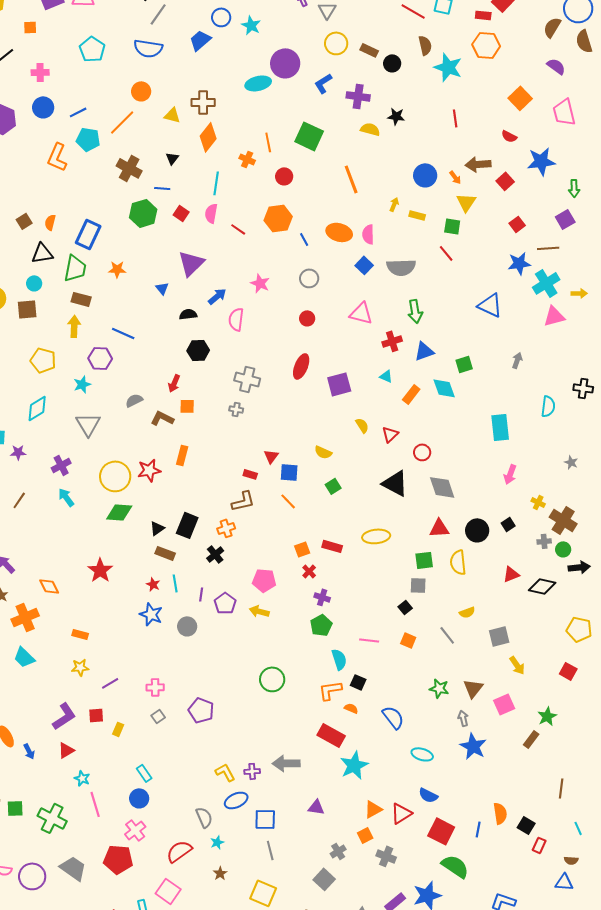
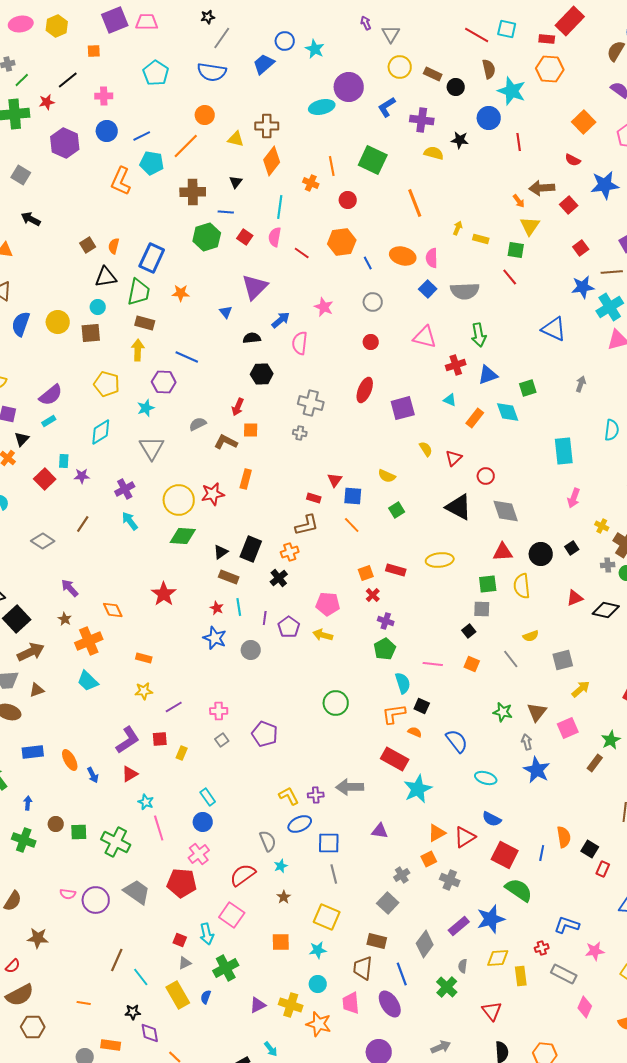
brown cross: (129, 168) -> (193, 192), turned -30
blue circle: (425, 175) -> (489, 118), moved
yellow arrow: (517, 665) -> (581, 689), turned -96

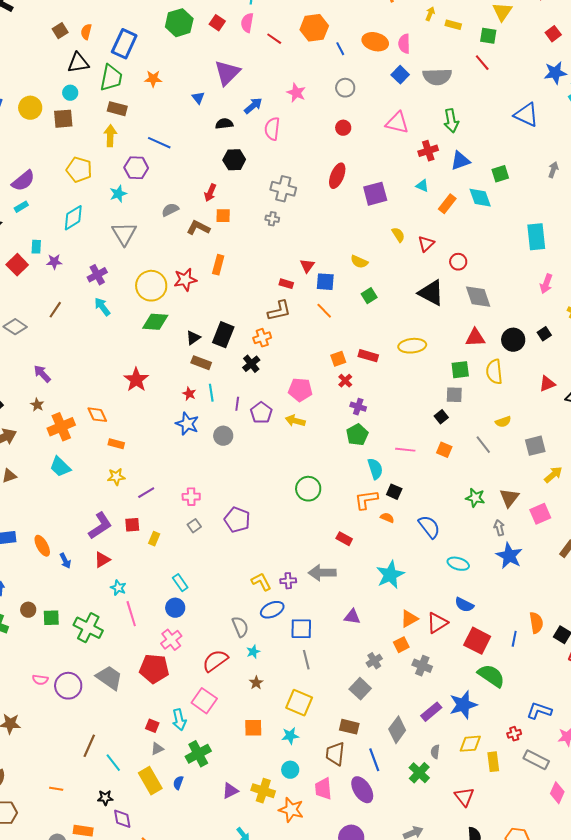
orange diamond: (113, 610) -> (97, 415), moved
red rectangle: (395, 759) -> (344, 539), moved, size x0.6

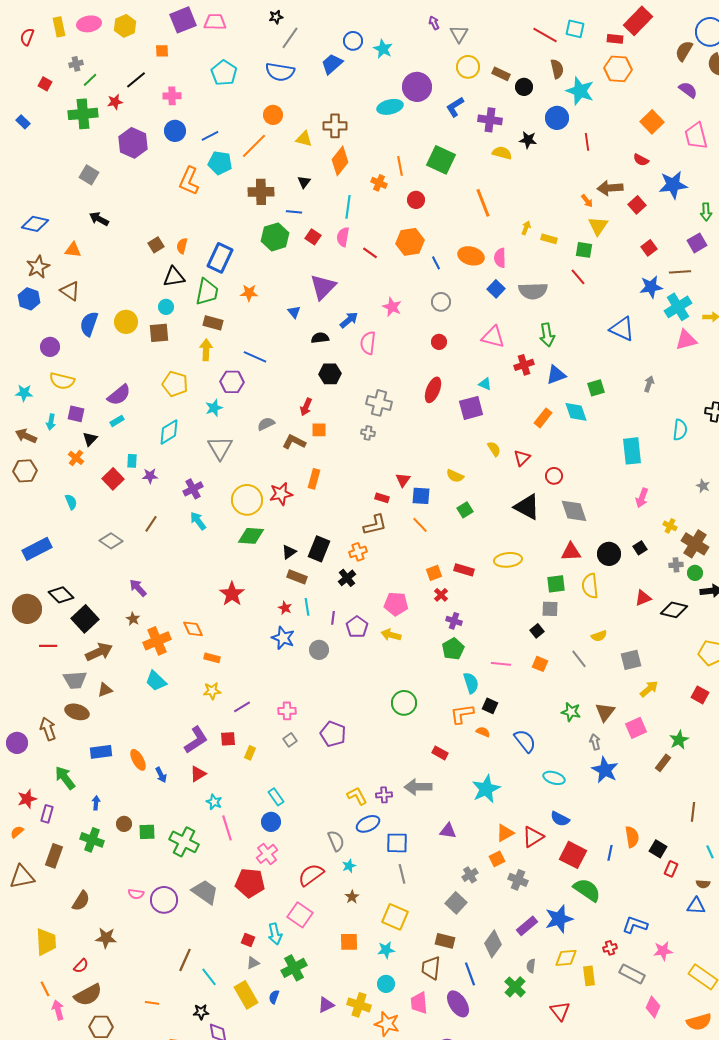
cyan triangle: (422, 186) -> (485, 384), moved

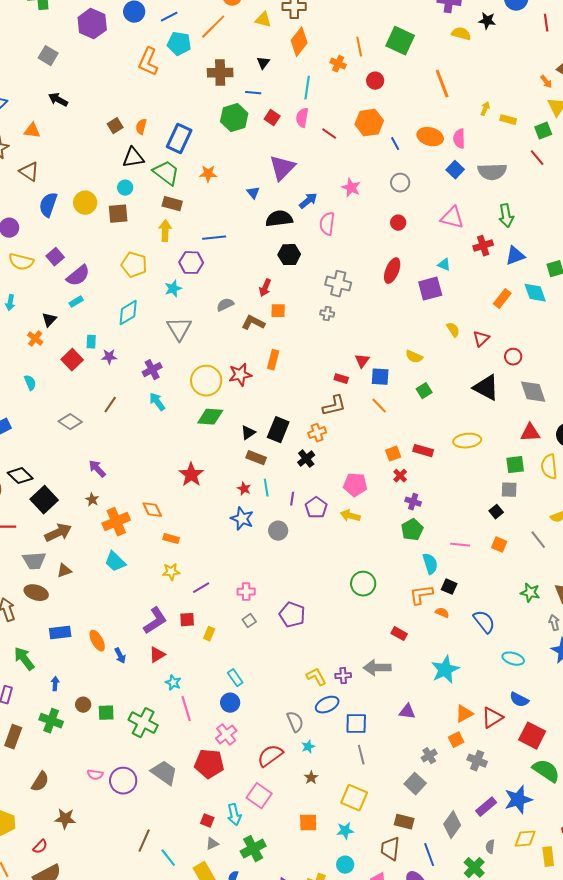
green square: (584, 250) -> (543, 131), turned -30
green trapezoid: (207, 292) -> (166, 173), turned -64
black semicircle: (320, 338) -> (279, 219), size x1.5
blue line: (255, 357) -> (214, 238), turned -30
purple square: (76, 414) -> (55, 257), moved, turned 36

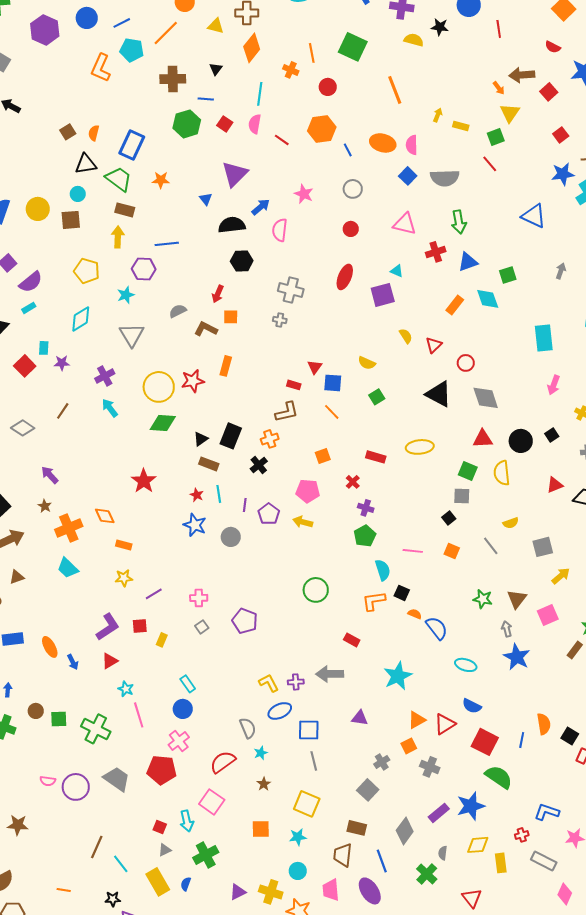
orange square: (393, 454) -> (323, 456), moved
green square: (515, 465) -> (468, 471), turned 30
orange semicircle: (442, 613) -> (415, 614), moved

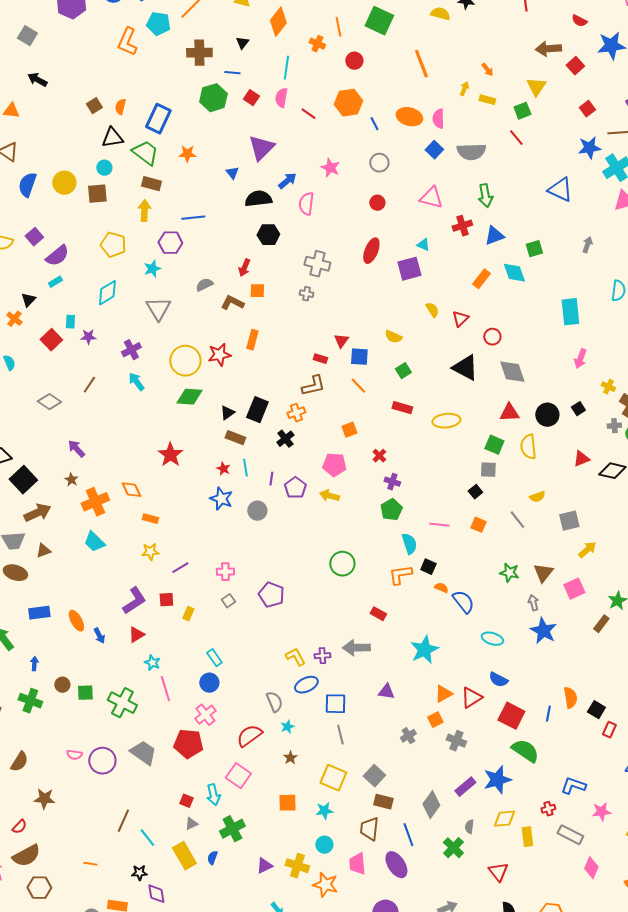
orange arrow: (499, 88) -> (487, 70), moved
red rectangle: (376, 457) -> (402, 408), moved
gray square: (368, 790) -> (374, 776), moved

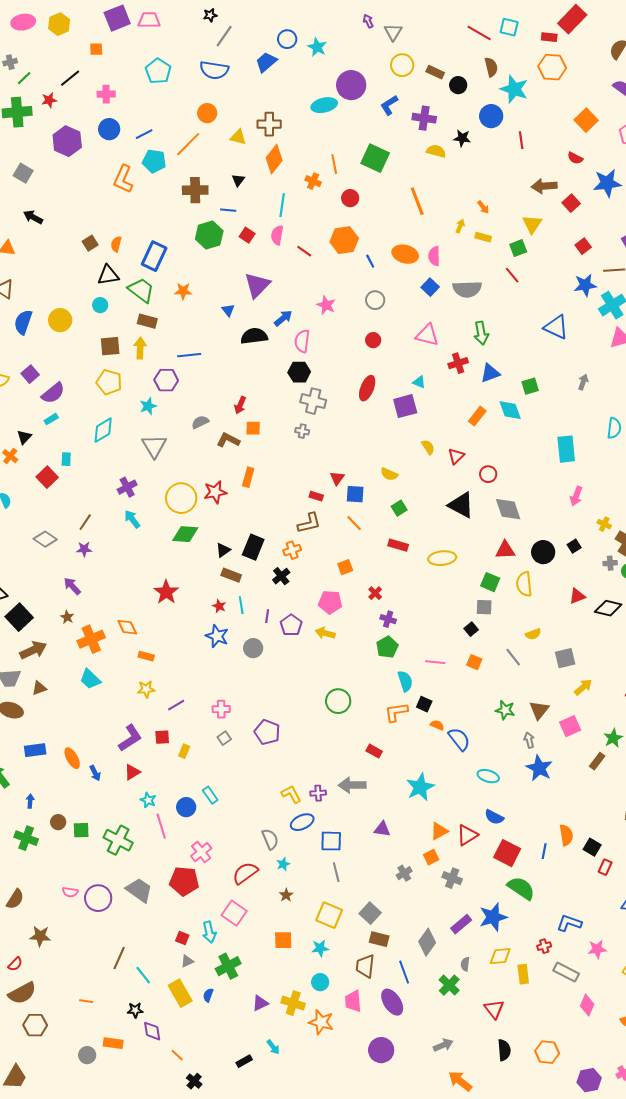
brown square: (97, 194) -> (110, 346), moved
black hexagon: (268, 235) -> (299, 372), moved
purple star: (88, 337) -> (84, 549), moved
blue circle: (209, 683) -> (186, 807), moved

